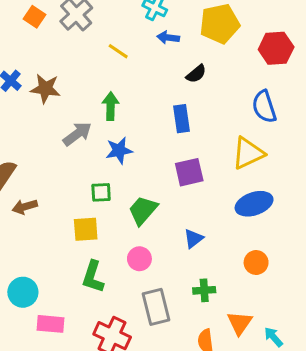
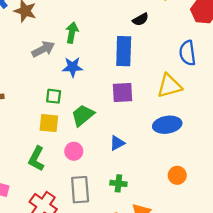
blue rectangle: (181, 119) -> (124, 51), size x1.4
yellow square: (86, 229) -> (49, 123), moved
orange circle: (256, 262) -> (177, 175), moved

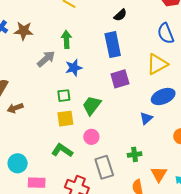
blue triangle: (117, 143) -> (146, 118), moved
green L-shape: (36, 159) -> (62, 150), turned 110

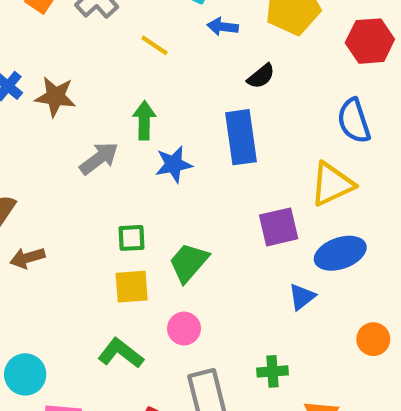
blue star: (74, 68) -> (174, 164), moved
purple square: (120, 79) -> (279, 227), moved

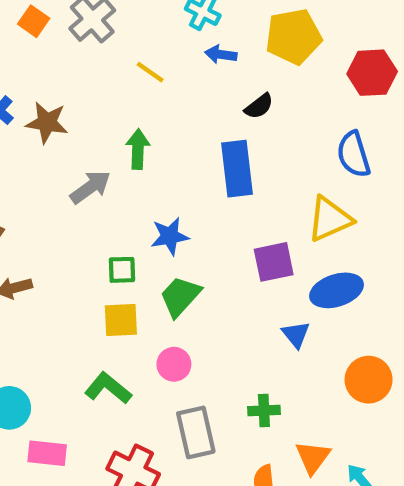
blue star: (174, 164) -> (170, 236), moved
blue triangle: (302, 297) -> (296, 334), turned -32
orange circle: (373, 339) -> (369, 380), size x1.4

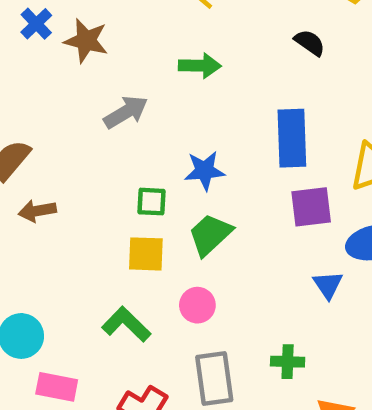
black semicircle: (259, 106) -> (310, 43), turned -112
green arrow: (138, 149) -> (200, 66), moved, turned 84
blue rectangle: (237, 169) -> (292, 138), moved

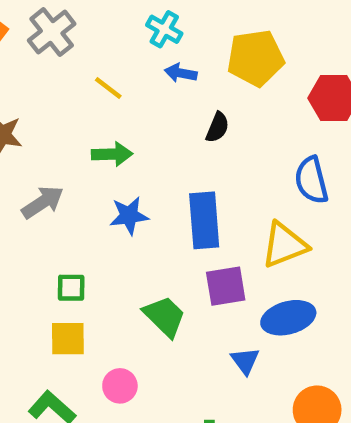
black semicircle: (310, 43) -> (217, 127), turned 80
blue star: (205, 171) -> (129, 216), moved
green trapezoid: (210, 235) -> (165, 316), moved, turned 90

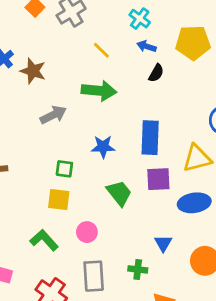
black semicircle: (217, 127) -> (156, 73), moved
green arrow: (112, 154) -> (99, 91), size x1.4
blue star: (129, 216) -> (103, 147), moved
blue triangle: (245, 361) -> (163, 243), moved

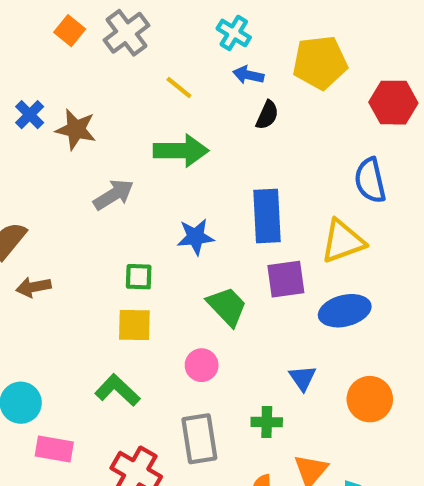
pink circle: (87, 232) -> (202, 365), moved

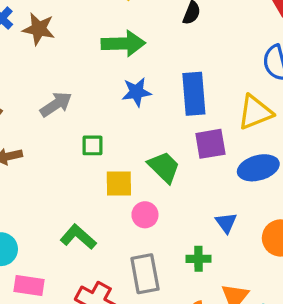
gray arrow: (114, 195) -> (56, 104), moved
blue star: (196, 237) -> (137, 92), moved
yellow square: (134, 325) -> (119, 183), moved

